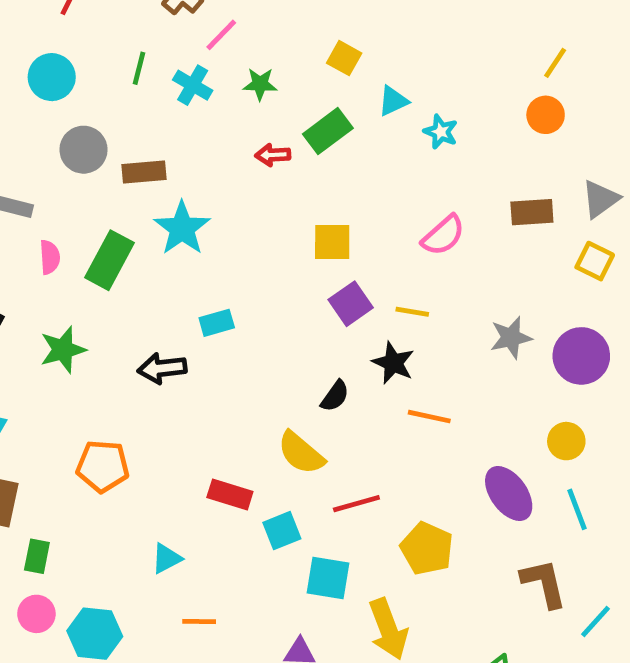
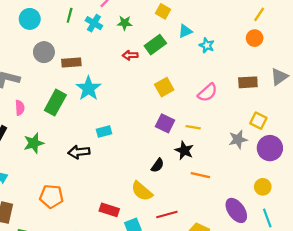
yellow square: (332, 242) -> (164, 87), moved, turned -30
pink semicircle: (50, 257) -> (20, 108), moved
yellow square: (595, 261) -> (258, 121), moved
purple square: (351, 304) -> (165, 123), turned -30

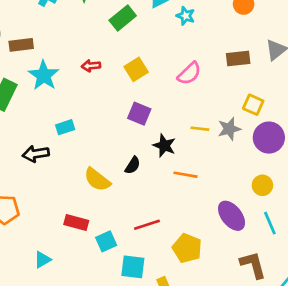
red arrow: (130, 55) -> (91, 66), moved
yellow line: (193, 127) -> (200, 129), moved
yellow semicircle: (142, 191) -> (97, 180), moved

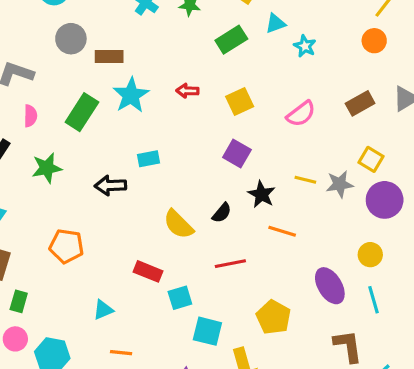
brown rectangle: (238, 59) -> (360, 103), turned -30
red line: (147, 225) -> (230, 264), moved

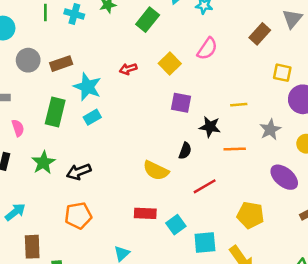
pink semicircle: (301, 114) -> (207, 49), moved
cyan rectangle: (149, 159) -> (92, 117), moved
gray star: (340, 184) -> (270, 130), moved
black arrow: (110, 185) -> (79, 172), moved

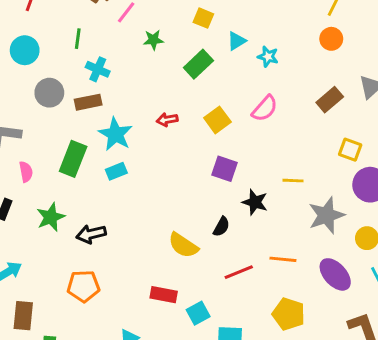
cyan cross: (74, 14) -> (98, 69), moved
gray star: (270, 130) -> (326, 215), size x1.4
orange line: (235, 149) -> (283, 259), moved

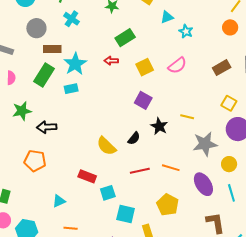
green rectangle: (198, 64) -> (125, 38), moved
brown rectangle: (88, 102) -> (52, 49), moved

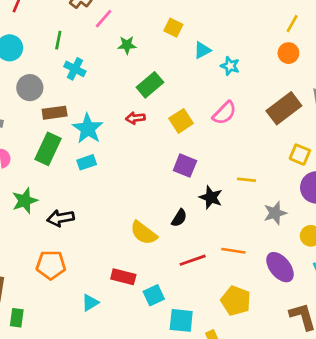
brown rectangle: (222, 68) -> (284, 108), size x1.4
gray star: (205, 144) -> (275, 213), size x0.7
cyan triangle: (59, 201) -> (90, 303), moved

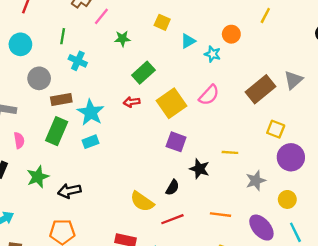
orange circle: (288, 53) -> (231, 34), moved
yellow square: (181, 121) -> (171, 103), size x1.4
red line: (193, 260) -> (172, 219), moved

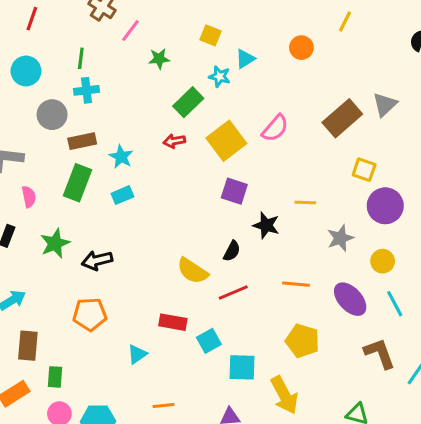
cyan star: (213, 54) -> (220, 77), moved
cyan cross: (78, 61) -> (87, 90), moved, turned -30
cyan star: (91, 112) -> (121, 157), size x0.7

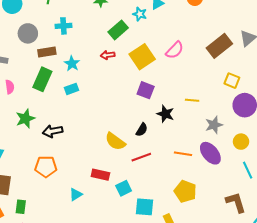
cyan cross: (87, 90) -> (63, 26), moved
purple ellipse: (350, 299) -> (210, 153), moved

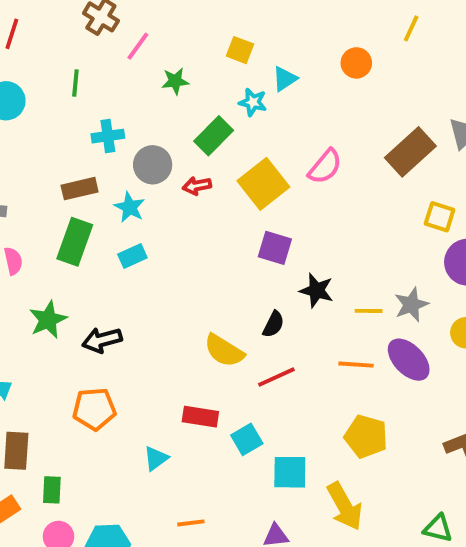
gray circle: (28, 33) -> (153, 165), moved
yellow line: (192, 100) -> (369, 311), moved

